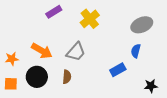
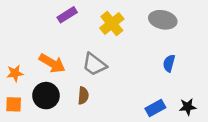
gray ellipse: (142, 25) -> (163, 20), moved, turned 35
gray trapezoid: (76, 52) -> (94, 65), turned 85
blue rectangle: (118, 70) -> (155, 108), moved

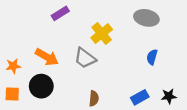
yellow cross: (112, 24) -> (102, 34), moved
brown semicircle: (83, 96) -> (94, 98), moved

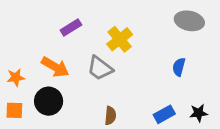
purple rectangle: (60, 13) -> (71, 27), moved
gray ellipse: (146, 18) -> (189, 21), moved

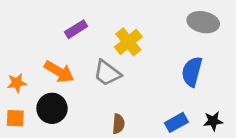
blue semicircle: (179, 67) -> (192, 72), size x1.5

